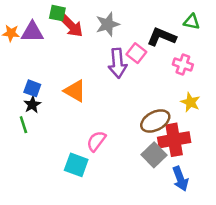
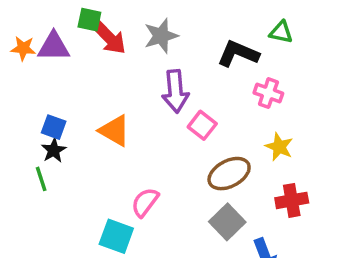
pink square: (136, 53) -> (202, 125), moved
red cross: (174, 140) -> (292, 200), moved, size x0.7

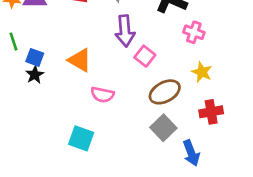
green line: (41, 179) -> (14, 42), moved
pink semicircle: (145, 202) -> (102, 95), moved, turned -115

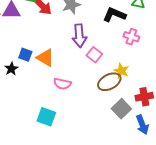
blue square: (35, 57) -> (25, 55), moved
yellow star: (202, 72) -> (121, 71), moved
gray square: (163, 128) -> (121, 109), moved
blue arrow: (191, 153) -> (142, 125), moved

